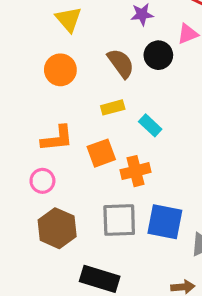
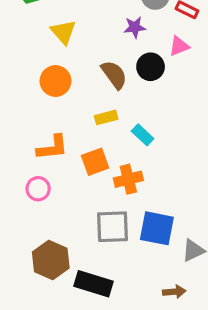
brown hexagon: (57, 228) -> (51, 260), moved

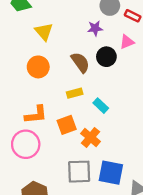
orange cross: (128, 179) -> (91, 137), turned -36
pink circle: (38, 189) -> (26, 144), size x1.6

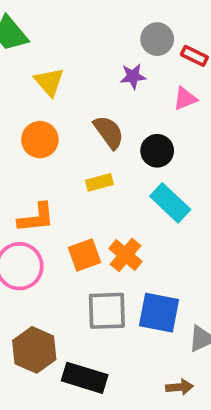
black circle: (106, 57) -> (157, 151), moved
cyan rectangle: (101, 106) -> (170, 203), moved, size x1.5
orange square: (67, 125) -> (85, 255), moved

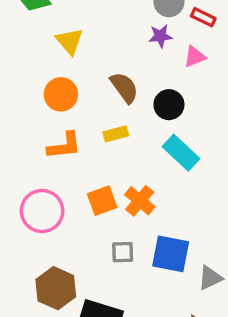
purple star: (133, 76) -> (160, 36), moved
orange L-shape: (36, 218) -> (64, 146), moved
gray square: (107, 311) -> (123, 252), size x0.6

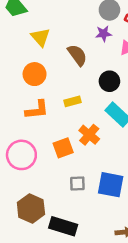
brown semicircle: (124, 87) -> (77, 55), moved
orange cross: (140, 201) -> (89, 135), moved

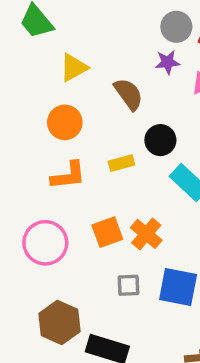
yellow triangle: (40, 37) -> (74, 67), turned 42
black circle: (109, 81) -> (160, 140), moved
orange cross: (89, 135) -> (146, 234), moved

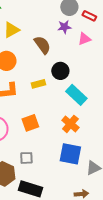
orange cross: (146, 234) -> (70, 124), moved
gray square: (129, 285) -> (26, 158), moved

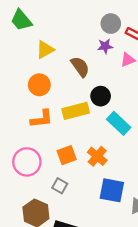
yellow rectangle: (38, 84) -> (76, 111), size x1.6
orange cross: (70, 124) -> (97, 156), moved
gray square: (26, 158) -> (60, 186), moved, turned 32

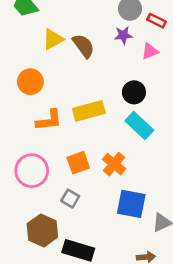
brown semicircle: (80, 67) -> (83, 46), moved
orange circle: (39, 85) -> (30, 82), moved
black circle: (101, 96) -> (134, 92), moved

